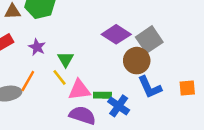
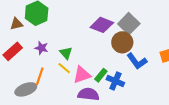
green rectangle: (102, 95) -> (101, 75), turned -40

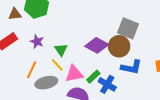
gray square: (129, 24) -> (128, 28), turned -30
purple diamond: (102, 25) -> (97, 45), moved
blue L-shape: (137, 61) -> (131, 67), turned -50
gray ellipse: (26, 89) -> (46, 83), moved

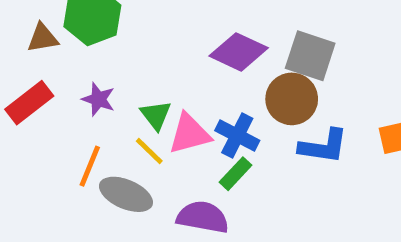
purple diamond: (97, 45) -> (239, 52), moved
pink triangle: (74, 74) -> (190, 134), moved
gray ellipse: (46, 83) -> (126, 194), turned 40
blue cross: (107, 84) -> (237, 135), moved

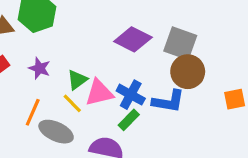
brown circle: (292, 99) -> (188, 72), moved
green triangle: (156, 115) -> (77, 80), turned 30
blue L-shape: (323, 146) -> (168, 101), moved

